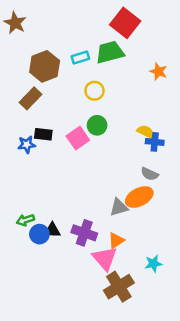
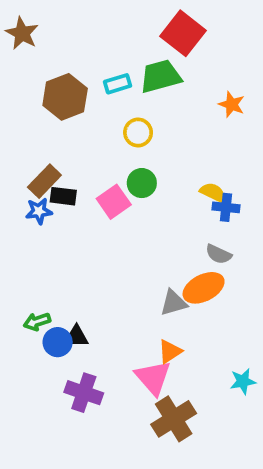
brown rectangle: (30, 98) -> (44, 181), moved
purple cross: (84, 233) -> (84, 393), moved
cyan star: (153, 264) -> (243, 381), moved

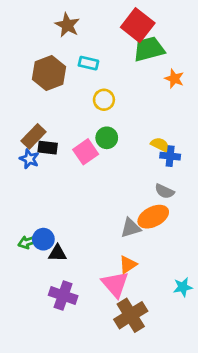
brown star: (22, 33) -> (67, 25), moved
green trapezoid: (161, 76) -> (149, 49), moved
cyan rectangle: (117, 84) -> (88, 63), turned 30
blue star: (39, 211) -> (29, 159), turned 30
blue circle: (58, 342) -> (43, 239), moved

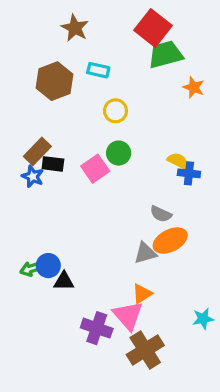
gray semicircle: (164, 191) -> (161, 214), moved
purple cross: (63, 296) -> (97, 328), moved

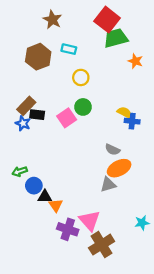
gray triangle: (145, 253) -> (108, 185), moved
green arrow: (31, 269) -> (20, 171), moved
orange triangle: (142, 294) -> (56, 205), moved, turned -32

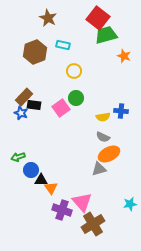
yellow semicircle: (125, 112) -> (103, 117), moved, turned 144

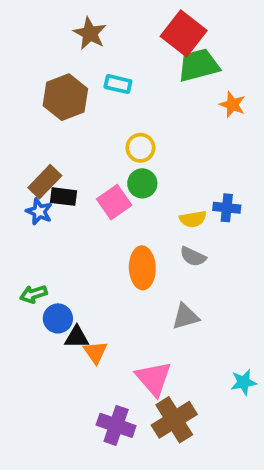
yellow circle: (74, 71) -> (140, 148), moved
orange ellipse: (109, 154) -> (142, 268), moved, turned -65
purple cross: (62, 210) -> (116, 425), moved

